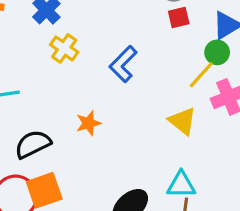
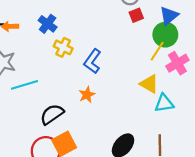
green circle: (217, 52) -> (165, 35), size x1.5
blue L-shape: (123, 64) -> (92, 61), moved
cyan triangle: (181, 185) -> (164, 103), moved

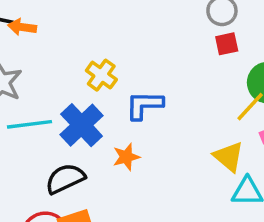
blue cross: (48, 24) -> (82, 125), moved, size x1.4
blue L-shape: (92, 61) -> (144, 105), turned 45

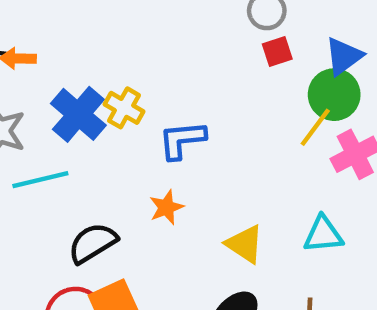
blue cross: (82, 125) -> (78, 114), moved
yellow triangle: (229, 157) -> (245, 244), moved

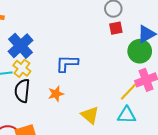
yellow cross: (124, 108) -> (22, 68), moved
yellow line: (315, 127) -> (128, 92), moved
black semicircle: (93, 243) -> (22, 91), moved, turned -60

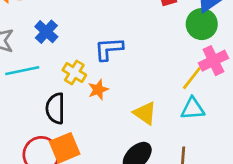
blue cross: (20, 46) -> (46, 32), size x0.7
yellow cross: (22, 68) -> (74, 73), moved
black semicircle: (22, 91) -> (55, 108), moved

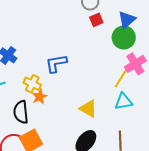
orange star: (98, 90) -> (40, 97), moved

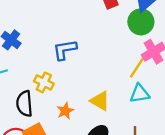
yellow cross: (32, 84) -> (44, 82), moved
orange star: (40, 97) -> (65, 111), moved

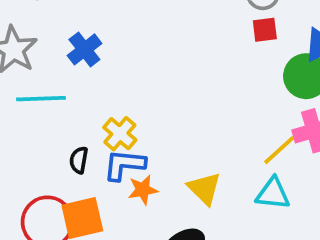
blue L-shape: (65, 50) -> (124, 165), moved
black semicircle: (24, 104) -> (79, 160), size x0.6

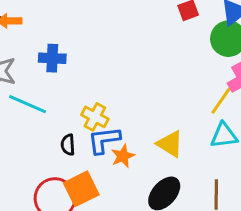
blue cross: (84, 49) -> (52, 58), turned -36
cyan line: (41, 99) -> (28, 104), turned 39

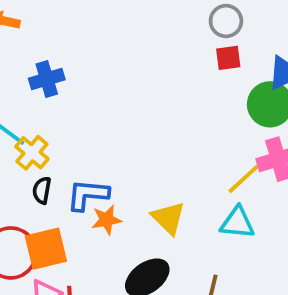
blue cross: (52, 58) -> (47, 79), turned -32
yellow cross: (95, 117) -> (32, 153), moved

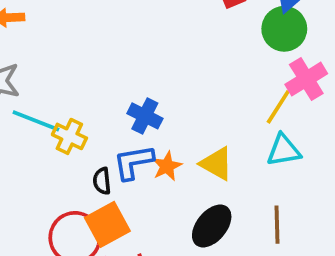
blue cross: (47, 79) -> (145, 116), moved, turned -32
black semicircle: (42, 190) -> (102, 181), moved
orange star: (107, 220) -> (167, 166), moved

